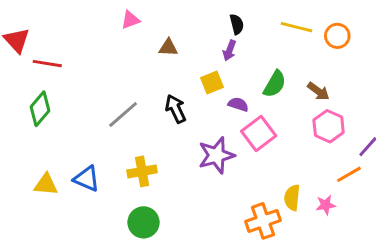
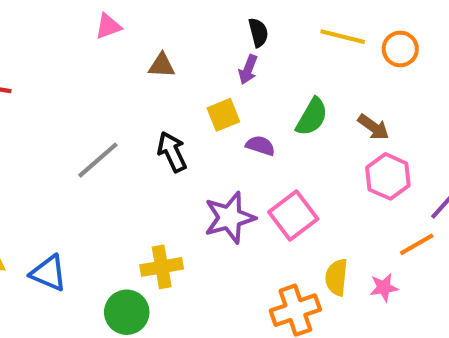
pink square: (259, 134) -> (293, 216), moved
yellow cross: (142, 171) -> (162, 267), moved
blue triangle: (87, 179) -> (49, 273), moved

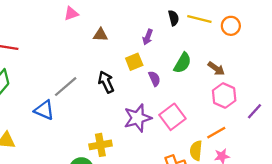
black semicircle: (258, 33) -> (174, 18), moved
purple semicircle: (260, 146) -> (154, 79), turned 48
orange line: (417, 244) -> (216, 133), moved
blue triangle: (49, 273) -> (44, 110), moved

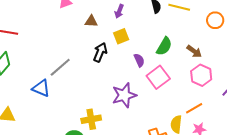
orange circle: (231, 26) -> (215, 20), moved
purple arrow: (148, 37) -> (119, 11), moved
yellow square: (134, 62) -> (121, 36), moved
black arrow: (106, 82) -> (100, 52), moved, turned 48
pink square: (172, 117) -> (158, 77), moved

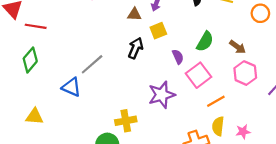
brown triangle: (91, 21) -> (134, 14), moved
orange line: (194, 108) -> (216, 101), moved

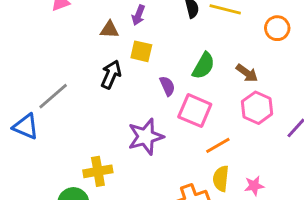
yellow square: (158, 31) -> (141, 51), turned 35
pink square: (198, 75) -> (195, 111), turned -30

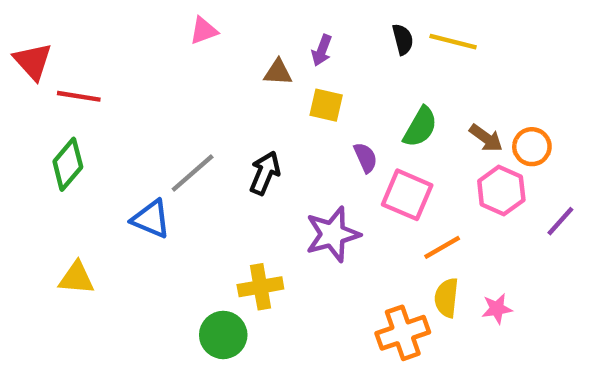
orange circle: (277, 28) -> (532, 147), moved
black arrow: (111, 74) -> (265, 173), moved

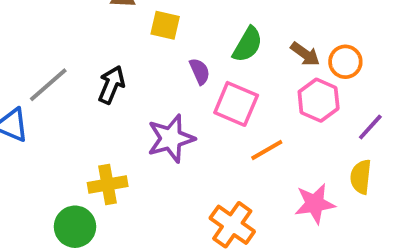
yellow semicircle: (447, 298) -> (361, 177), moved
pink star: (497, 309) -> (315, 204), size x1.5
orange cross: (403, 333) -> (232, 225), turned -36

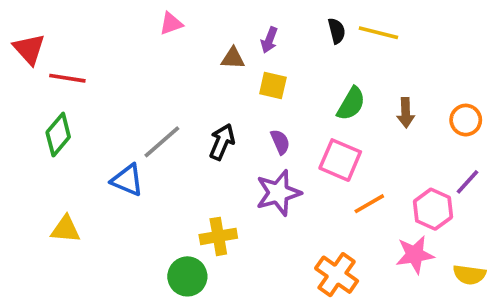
brown arrow: (305, 54) -> (406, 113), turned 52
orange circle: (345, 62) -> (466, 120), moved
purple semicircle: (200, 71) -> (280, 142), moved
pink hexagon: (319, 100) -> (433, 209), moved
yellow semicircle: (361, 177) -> (469, 275), moved, turned -88

